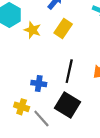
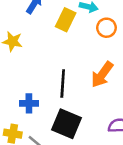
yellow rectangle: (63, 28) -> (66, 20), moved

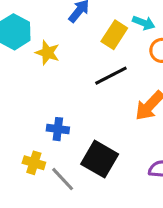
black line: (63, 83) -> (111, 76), moved, turned 52

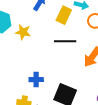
black line: (111, 76) -> (65, 41), turned 35

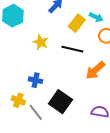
yellow star: (23, 32) -> (41, 42), moved

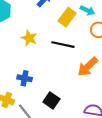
black square: (60, 102) -> (51, 100), size x0.7

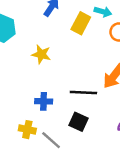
black line: (63, 45) -> (83, 92), moved

